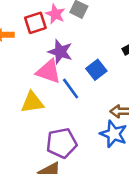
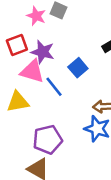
red square: (35, 23) -> (17, 45), moved

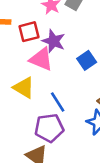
blue line: (54, 87) -> (58, 102), moved
yellow triangle: (18, 102) -> (24, 88), turned 35

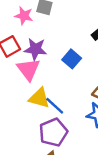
pink triangle: (41, 59) -> (28, 69), turned 45
yellow triangle: (24, 88) -> (39, 98), moved

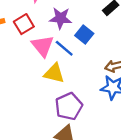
purple star: (35, 49) -> (61, 18), moved
blue line: (55, 106) -> (64, 48), moved

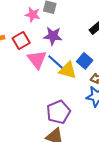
blue square: (84, 34) -> (85, 61), moved
yellow triangle: (54, 73) -> (68, 70), moved

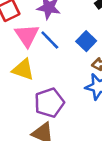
yellow triangle: (68, 70) -> (23, 70), moved

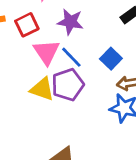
purple pentagon: (49, 103) -> (68, 85), moved

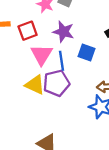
blue line: (71, 57) -> (62, 61), turned 30
blue square: (111, 59) -> (86, 53), moved, turned -30

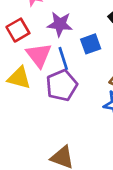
blue square: (86, 53) -> (91, 44), turned -30
yellow triangle: (35, 85) -> (19, 78), moved

